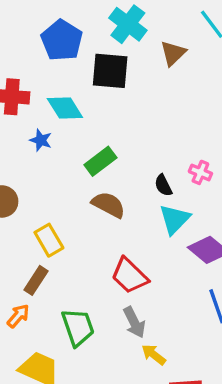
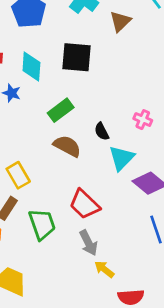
black square: (110, 71) -> (76, 57), moved
cyan diamond: (65, 108) -> (31, 67), turned 36
black semicircle: (163, 185) -> (102, 131), moved
green trapezoid: (78, 327) -> (42, 224), moved

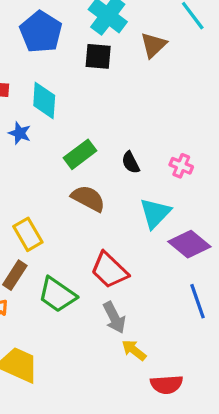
black square: (76, 57) -> (98, 56), moved, size x0.7
black semicircle: (102, 131) -> (131, 163), moved
green trapezoid: (42, 224) -> (57, 295), turned 144

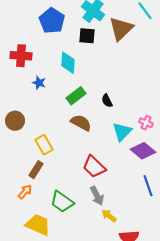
brown triangle: (153, 45) -> (121, 29), size x1.5
cyan diamond: (44, 101) -> (68, 63), moved
pink cross: (181, 166) -> (146, 123), moved
green trapezoid: (57, 295) -> (62, 202), moved

